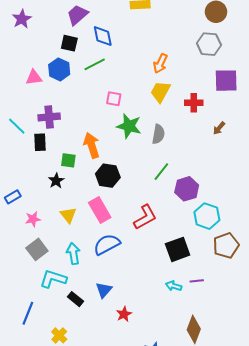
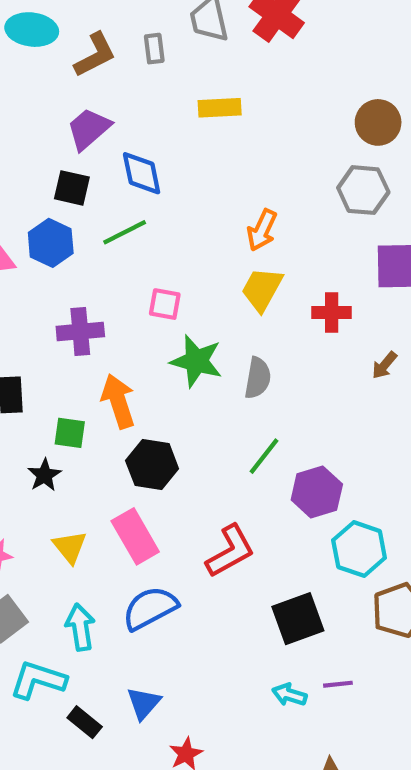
purple cross: (49, 117) -> (80, 332), moved

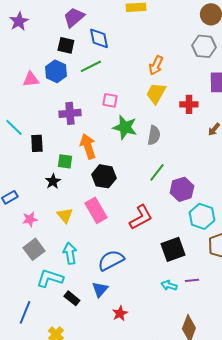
blue semicircle: (150, 608) -> (111, 260), moved

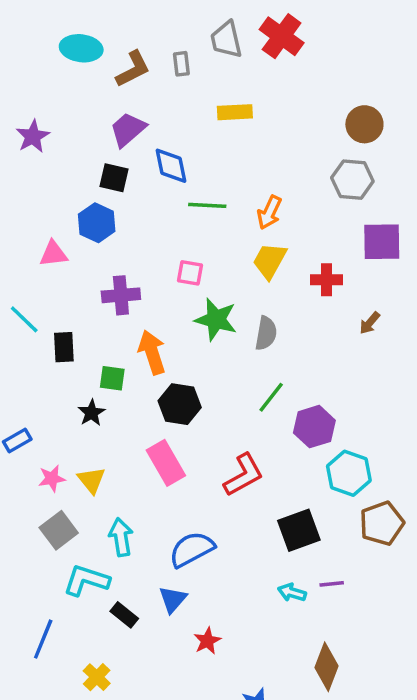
green line: (91, 66) -> (207, 205), moved, turned 30
pink triangle: (31, 79) -> (54, 254), moved
yellow triangle: (65, 215) -> (92, 480), moved

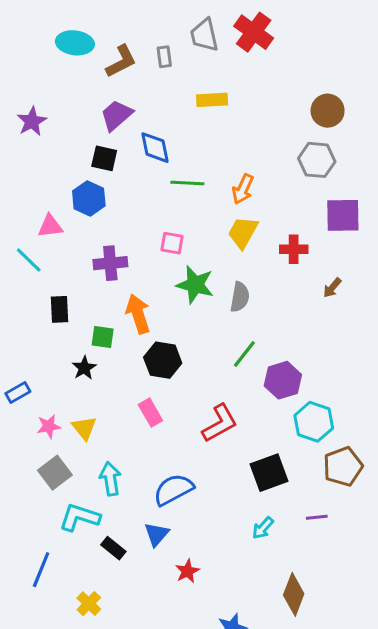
cyan line: (24, 319) -> (29, 260), moved
pink rectangle: (166, 463) -> (150, 413), size x0.7
purple line: (332, 584) -> (317, 517), moved
cyan arrow: (292, 592) -> (263, 528), turned -65

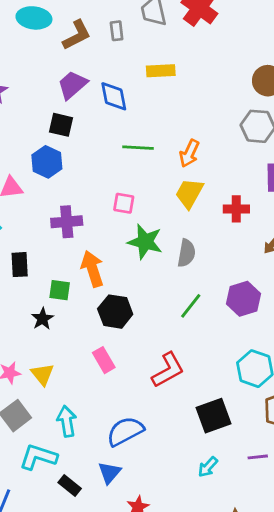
blue diamond: (155, 148) -> (114, 96), moved
purple hexagon: (283, 380) -> (243, 299), moved

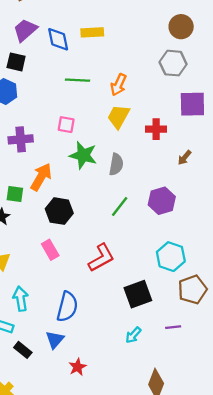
yellow rectangle: (161, 71) -> (92, 32), moved
orange arrow: (92, 269) -> (41, 177), turned 48
blue semicircle: (125, 431) -> (67, 307), turned 132

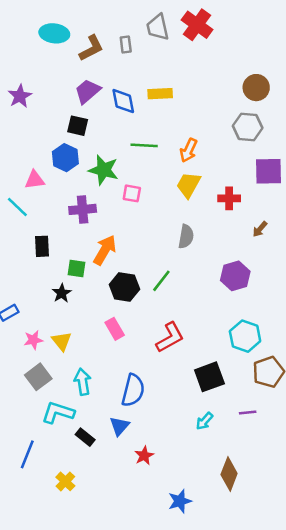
green star: (83, 155) -> (104, 170), moved
green line: (120, 207) -> (161, 281), moved

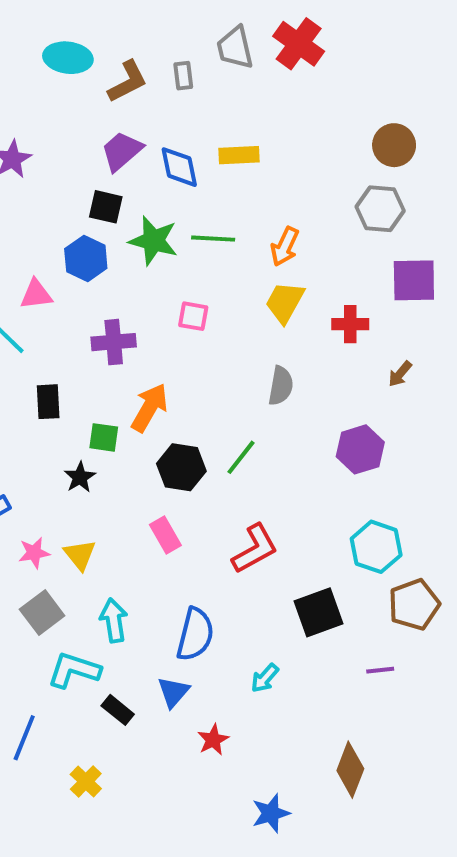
green star: (104, 170) -> (153, 241), moved
cyan arrow: (204, 421) -> (265, 678), moved

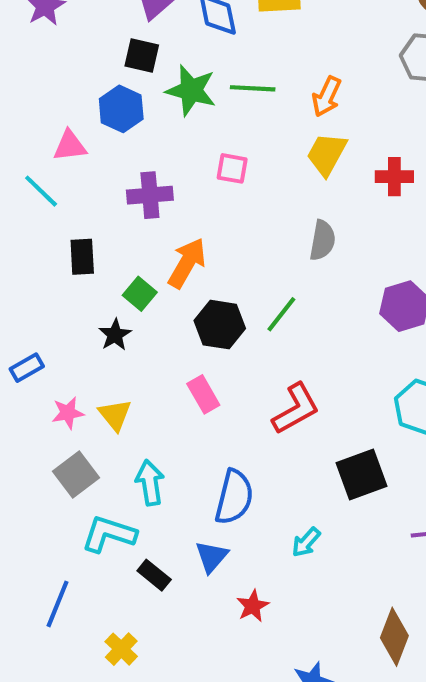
green square: (104, 437) -> (140, 294), turned 32

